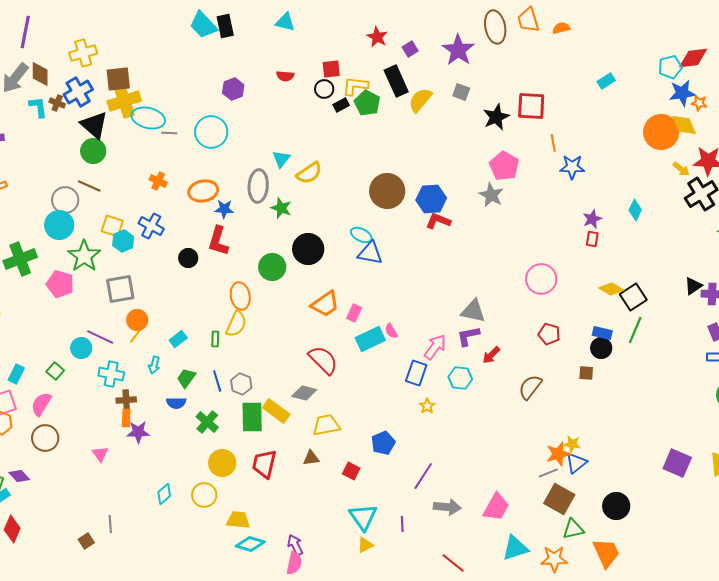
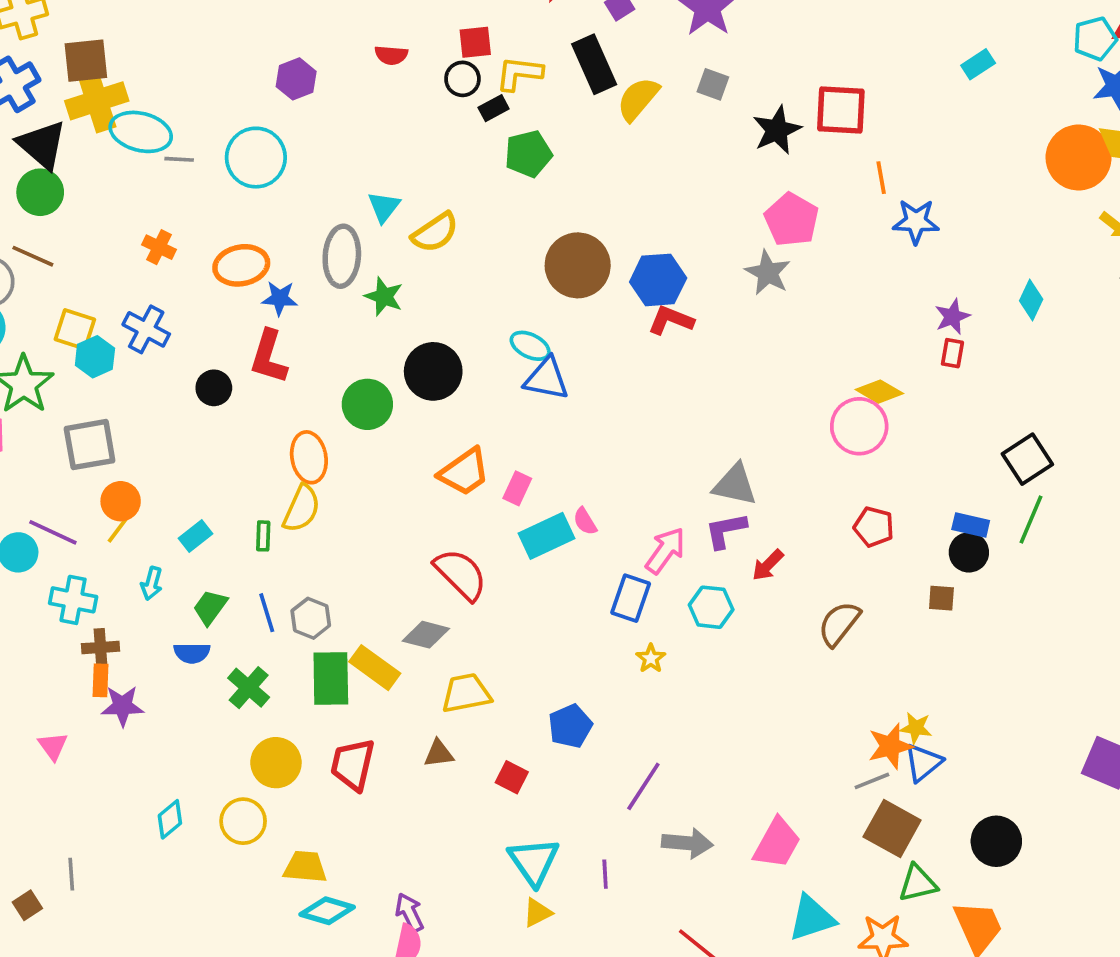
green pentagon: (367, 103) -> (528, 154), moved, turned 30
yellow diamond: (611, 289) -> (879, 392), moved

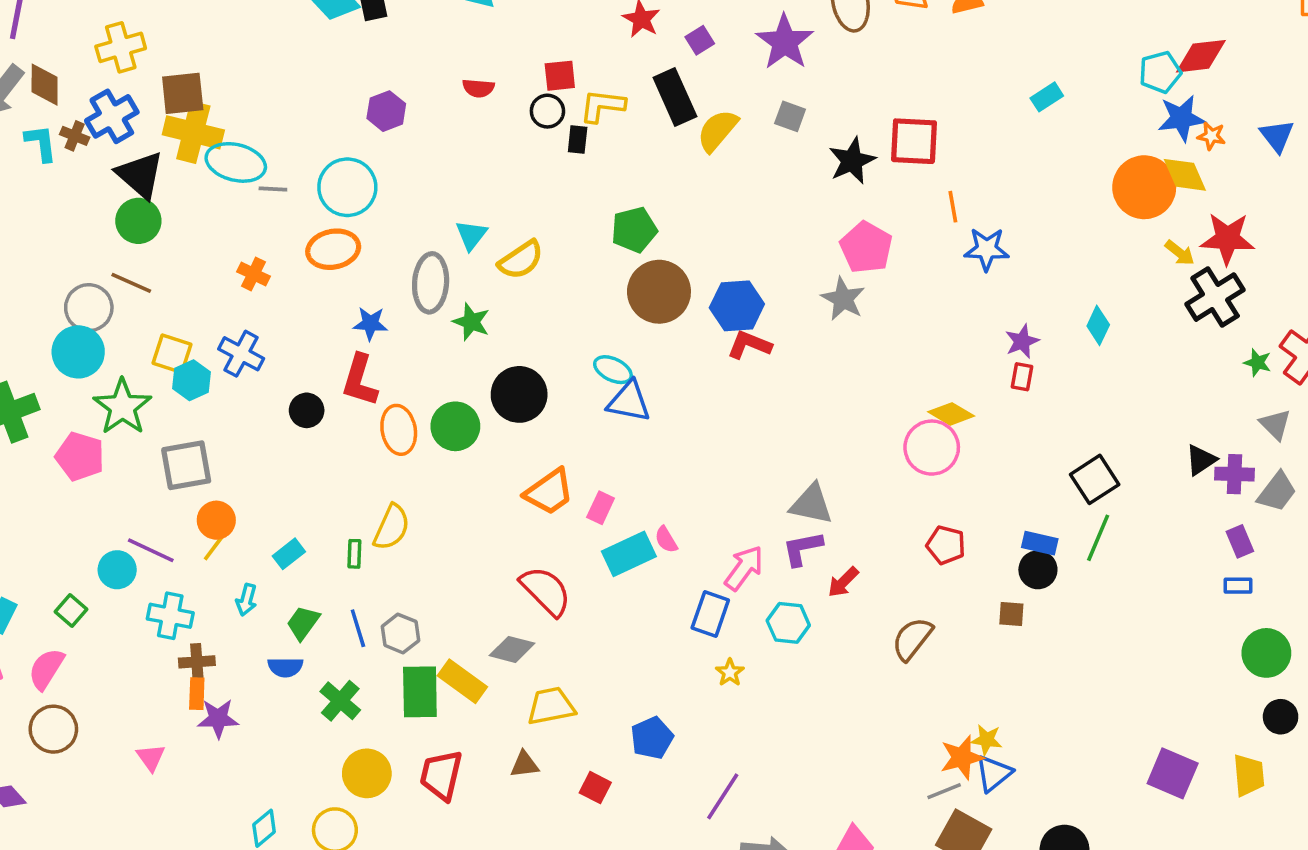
yellow cross: (97, 101) -> (193, 132), turned 32
black rectangle: (494, 108) -> (578, 139), turned -56
green pentagon: (528, 154) -> (634, 230), moved
orange ellipse: (241, 265) -> (333, 249), moved
orange ellipse: (309, 457) -> (399, 430), moved

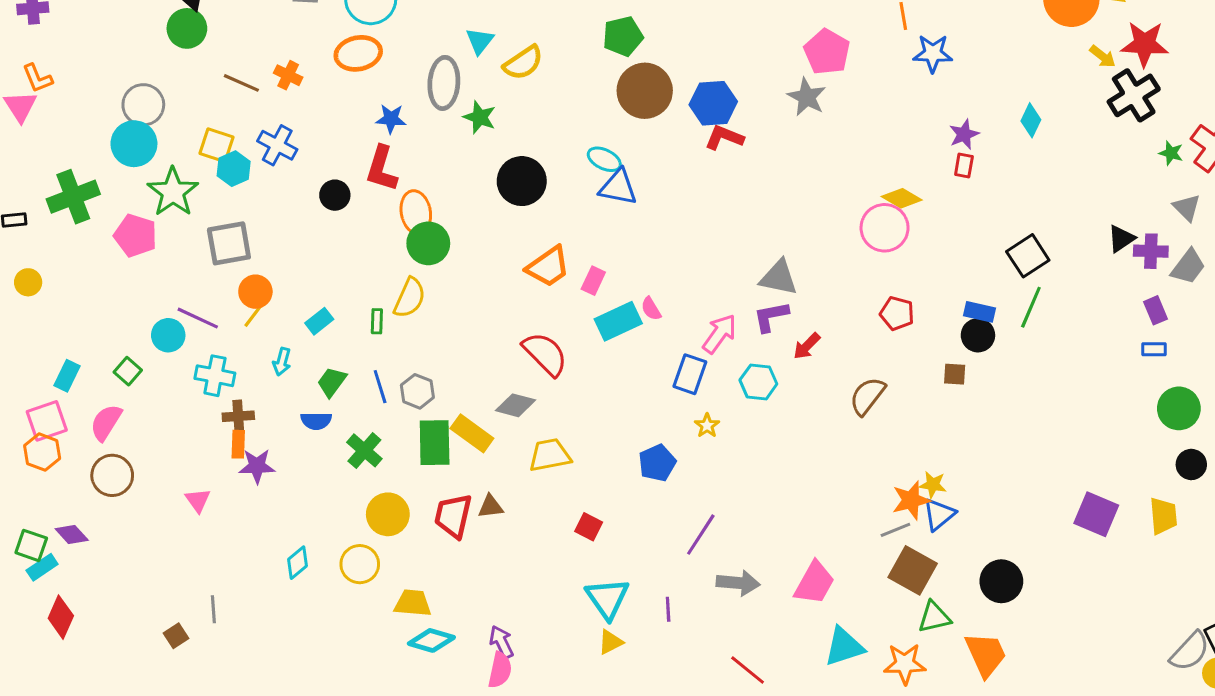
brown line: (131, 283) -> (241, 83), moved
green circle: (455, 426) -> (428, 243), moved
blue pentagon: (652, 738) -> (657, 463), moved
brown triangle: (524, 765) -> (491, 507), moved

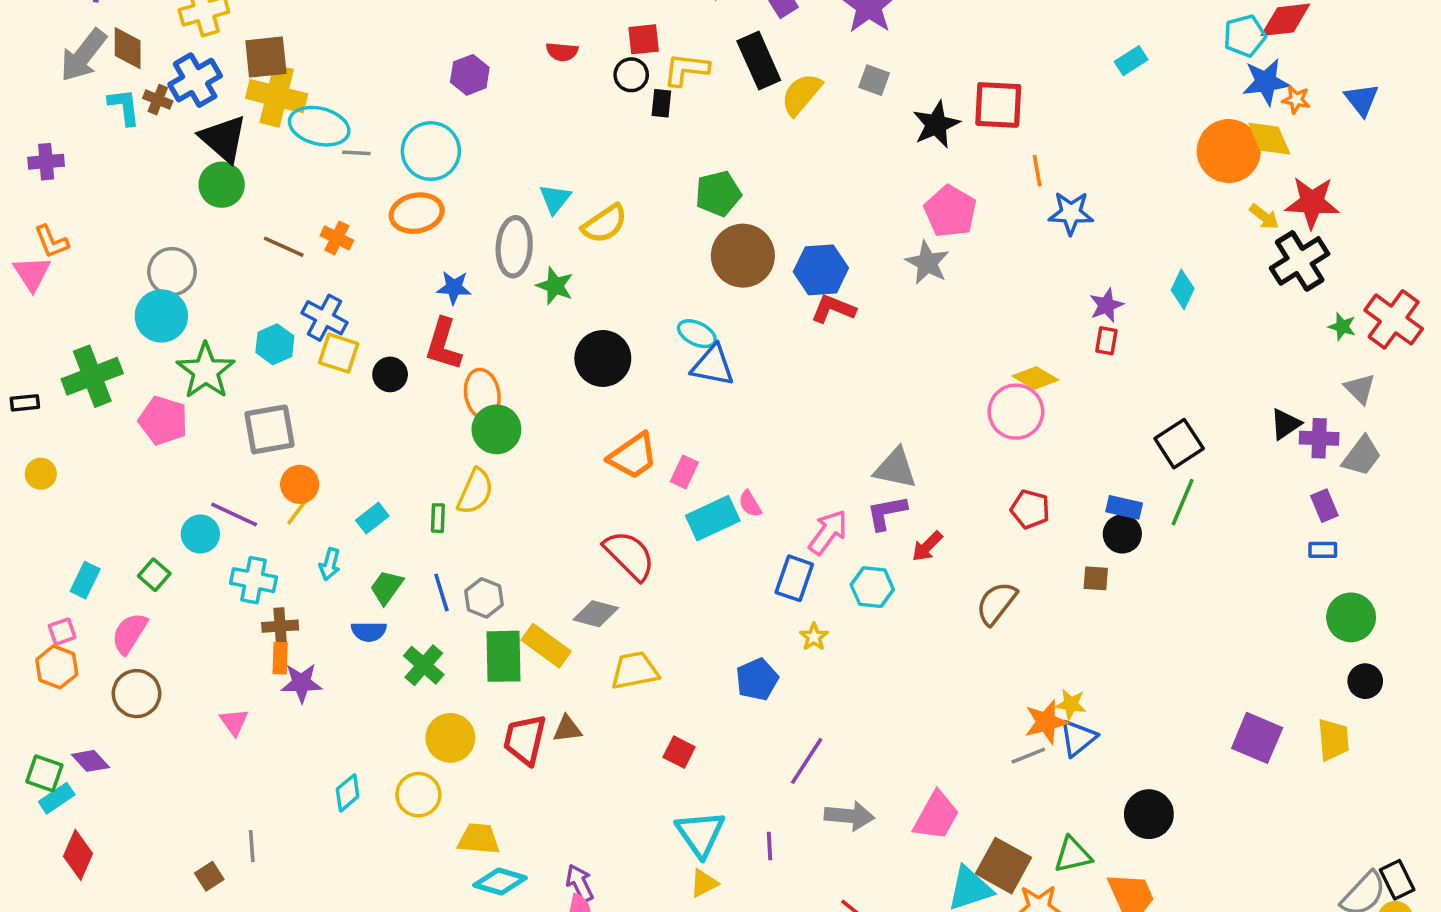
yellow square: (217, 145) -> (339, 353), moved
pink square: (47, 421) -> (62, 632), size x0.6
brown square: (913, 570) -> (1004, 866), moved

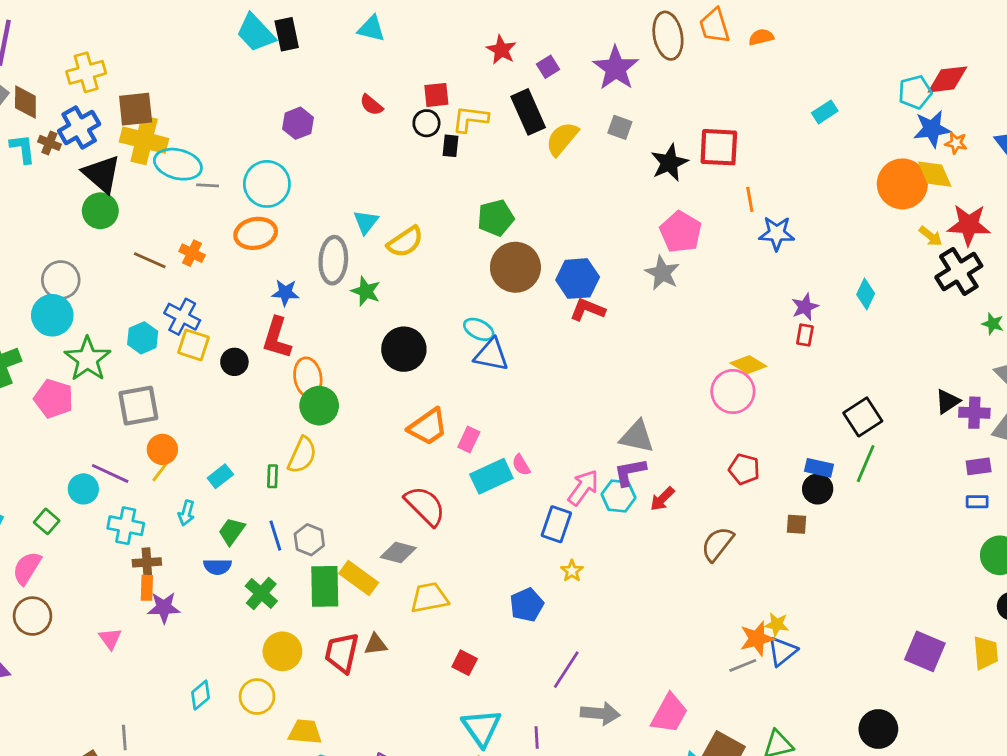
red semicircle: (562, 52) -> (371, 105), turned 35
purple rectangle: (1324, 506) -> (979, 466), turned -75
cyan hexagon: (872, 587) -> (619, 496), moved
black circle: (1149, 814) -> (878, 729), moved

